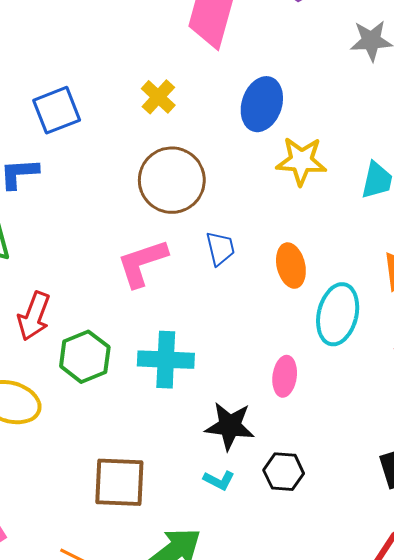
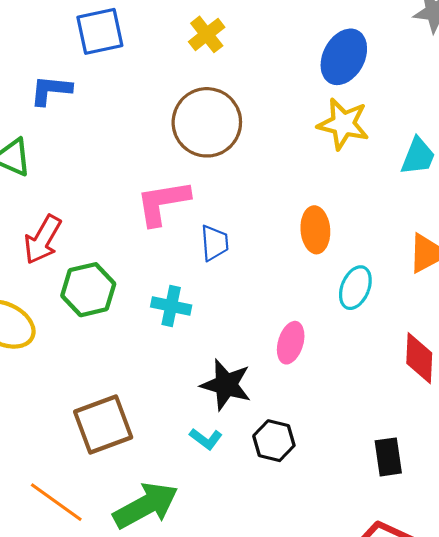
blue ellipse: (262, 104) -> (344, 57), moved
blue trapezoid: (220, 248) -> (214, 243), moved
cyan ellipse: (338, 314) -> (355, 288), size x0.7
cyan cross: (166, 360) -> (171, 306), size x0.7
brown square: (119, 482) -> (103, 425), turned -32

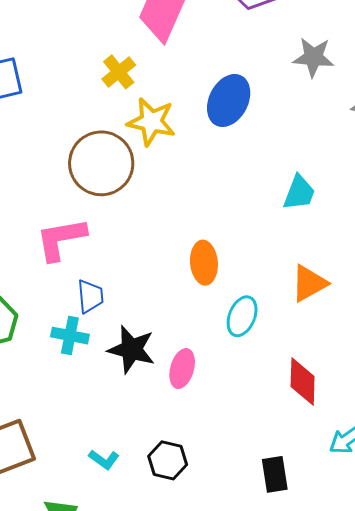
yellow cross: (207, 34) -> (119, 72), moved
yellow star: (343, 124) -> (151, 122), moved
blue trapezoid: (214, 243) -> (90, 296), moved
black star: (226, 385) -> (131, 349), moved

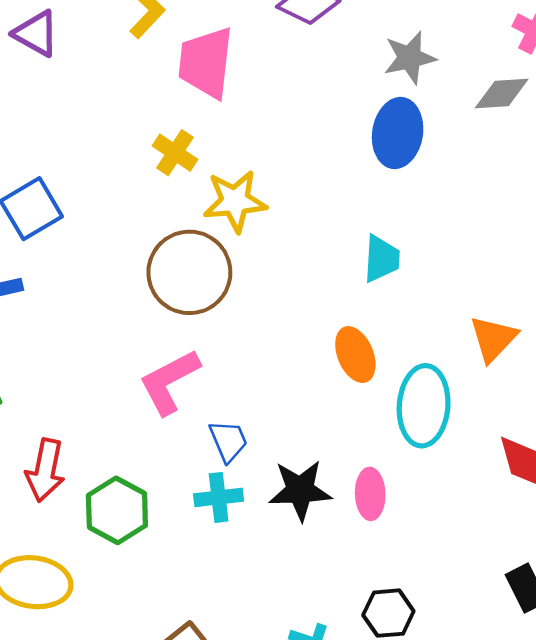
blue ellipse: (229, 100) -> (398, 133), moved
cyan trapezoid: (299, 193) -> (381, 259), moved
cyan ellipse: (242, 316) -> (424, 406), size x1.5

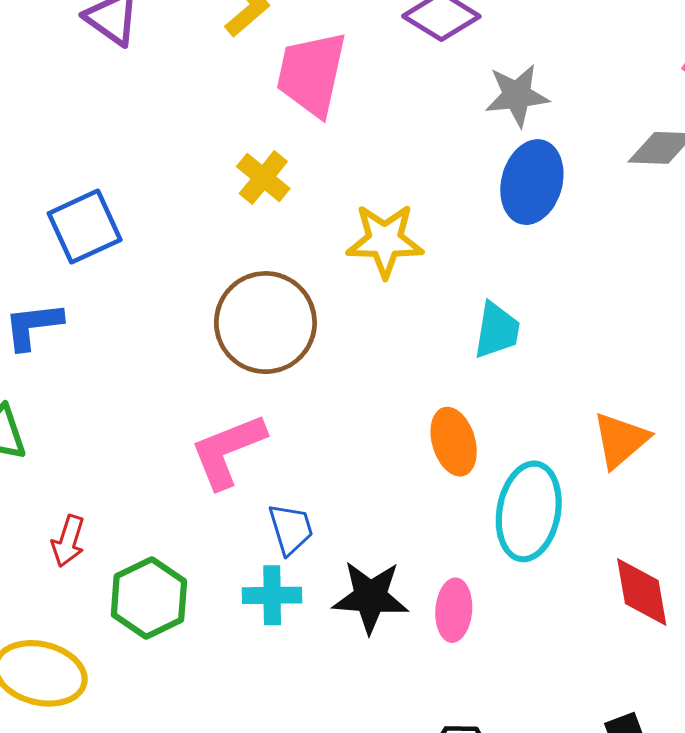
gray star: (410, 58) -> (517, 95), moved
yellow star: (235, 201) -> (385, 240), moved
red arrow: (45, 470) -> (68, 541), size x0.7

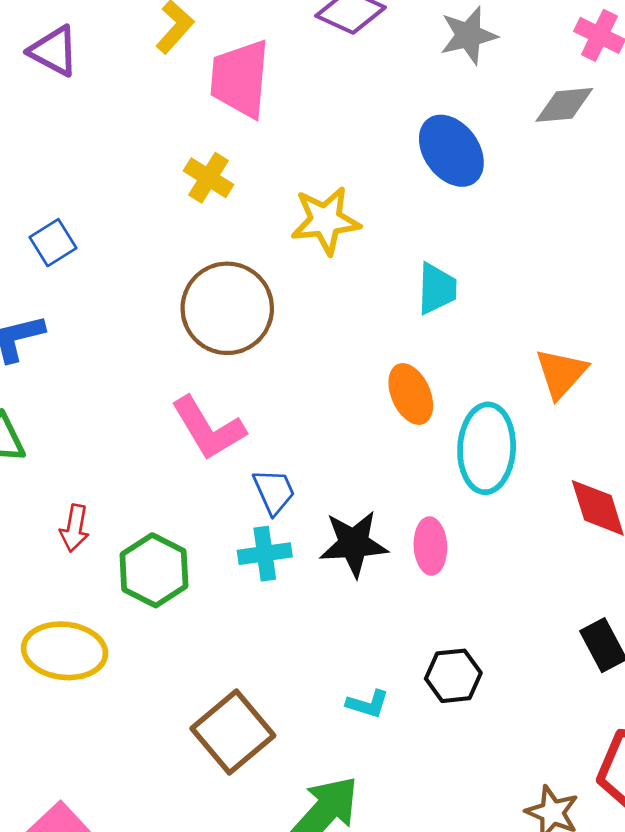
gray star: (517, 95) -> (468, 35), moved
blue ellipse: (532, 182) -> (451, 151), turned -44
blue square: (85, 227) -> (53, 243), size x0.7
pink L-shape: (228, 451) -> (208, 428), turned -92

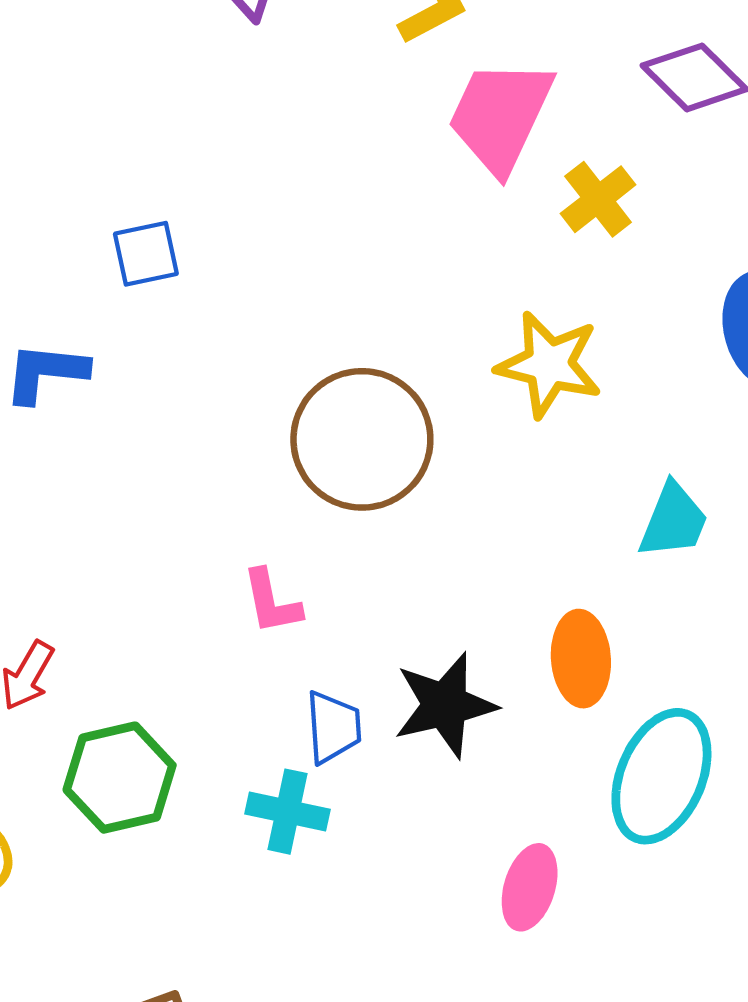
yellow cross: (209, 178) -> (598, 199), moved
pink L-shape: (208, 428) -> (272, 602), size x0.6
black star: (354, 544) -> (445, 705), moved, turned -30

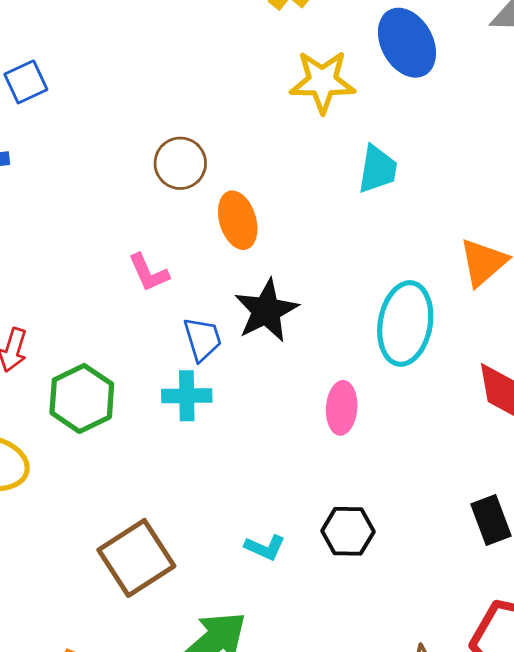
yellow star: (549, 364) -> (322, 82), moved
brown circle: (362, 439) -> (180, 163), size x0.6
orange ellipse: (581, 659) -> (238, 220), moved

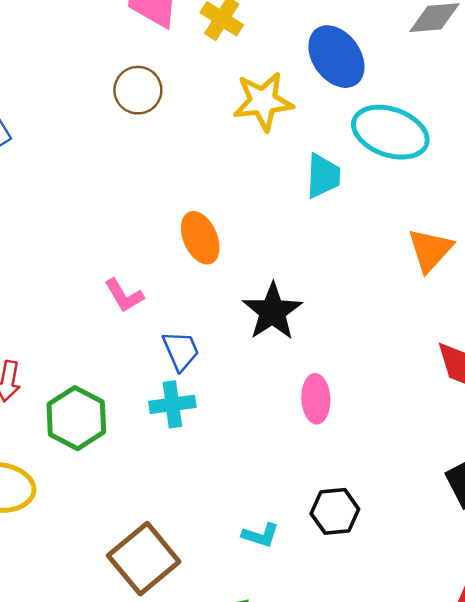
brown circle: (180, 163) -> (138, 90), moved
black star: (266, 311) -> (272, 311), moved
cyan ellipse: (405, 323) -> (390, 132), moved, turned -74

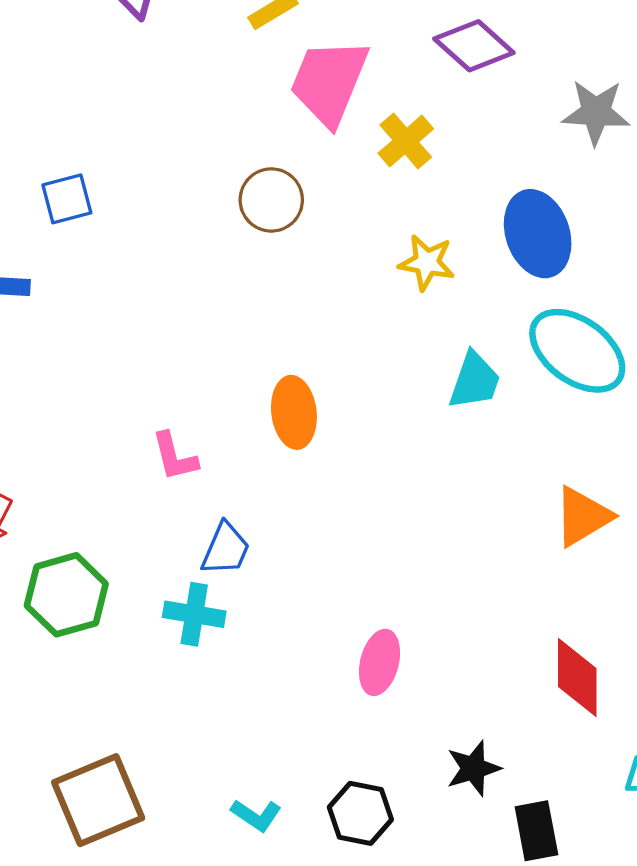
yellow star: (263, 101) -> (427, 262), size x0.7
black star: (272, 311) -> (473, 768), moved, size x0.7
blue trapezoid: (181, 351) -> (226, 549), turned 30

